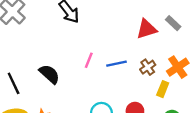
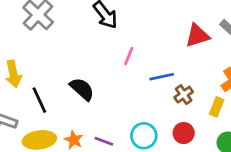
pink line: (89, 60) -> (129, 56), moved
brown cross: (148, 67) -> (184, 95), moved

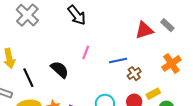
pink line: (129, 56) -> (86, 52), moved
yellow rectangle: (217, 107) -> (153, 94), moved, turned 40

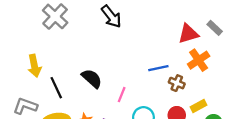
pink line: (86, 52) -> (122, 95), moved
orange cross: (171, 63) -> (199, 60), moved
brown cross: (134, 74) -> (177, 83), turned -32

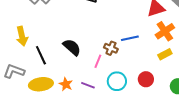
brown cross: (177, 83) -> (111, 48), moved
yellow rectangle: (199, 106) -> (165, 54), moved

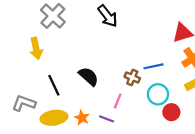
yellow arrow: (22, 36) -> (36, 48), moved
pink line: (98, 61) -> (118, 101), moved
cyan circle: (117, 81) -> (158, 94), moved

